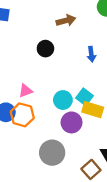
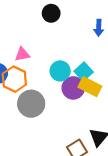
purple circle: (71, 122) -> (73, 88), moved
gray circle: (52, 153) -> (31, 104), moved

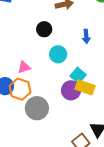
cyan circle: (60, 71) -> (58, 54), moved

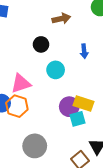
pink triangle: (24, 67) -> (21, 84), size x1.5
cyan square: (78, 75) -> (78, 119), moved, turned 35
gray circle: (37, 108) -> (35, 146), moved

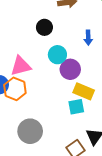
purple circle: (69, 107) -> (70, 69), moved

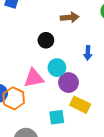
pink triangle: (21, 66) -> (34, 78), moved
cyan square: (76, 107) -> (57, 117), moved

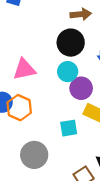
black circle: (46, 40) -> (71, 43), moved, size x1.5
pink triangle: (34, 78) -> (24, 69), moved

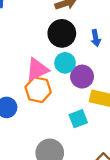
pink triangle: (24, 69) -> (37, 69), moved
orange hexagon: (19, 108) -> (38, 90), moved

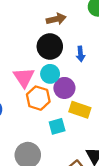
pink triangle: (37, 69) -> (24, 77), turned -45
orange hexagon: (38, 90) -> (38, 98), moved

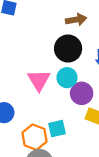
orange hexagon: (38, 98) -> (34, 137), moved
cyan square: (57, 126) -> (57, 129), moved

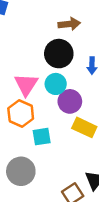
orange hexagon: (34, 137) -> (21, 114), moved

